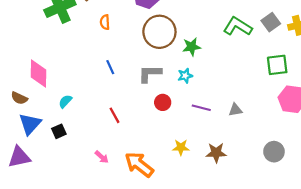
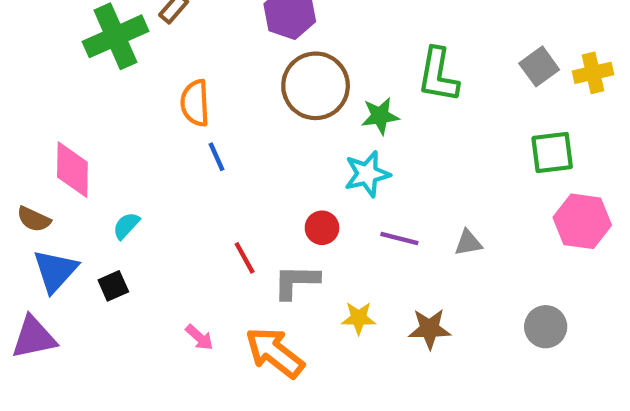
orange semicircle: (105, 22) -> (195, 103), moved, size x1.5
green L-shape: (238, 26) -> (438, 75), moved, turned -112
gray L-shape: (150, 74) -> (296, 282), moved
cyan star: (185, 76) -> (367, 174), size x1.5
red line: (115, 115) -> (245, 258), moved

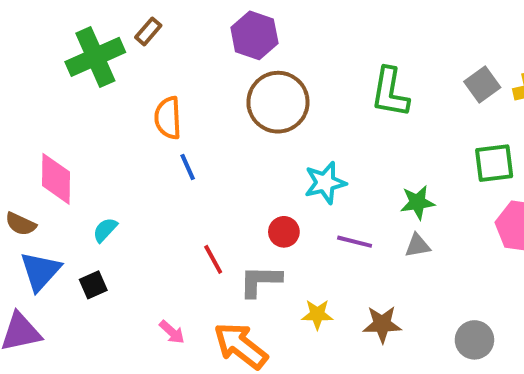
green star: (380, 116) -> (417, 202), moved
gray circle: (546, 327) -> (474, 340), moved

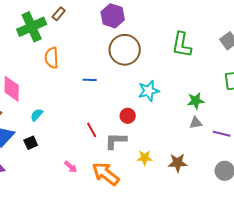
orange semicircle: (168, 118) -> (52, 58), moved
blue line: (188, 167) -> (90, 80), moved, turned -64
purple line: (355, 242) -> (222, 134), moved

